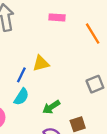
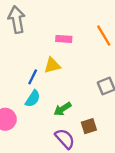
pink rectangle: (57, 17) -> (64, 39), moved

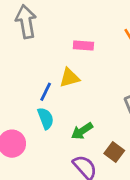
cyan semicircle: (33, 99) -> (46, 118), turned -54
brown square: (89, 126) -> (114, 152), turned -35

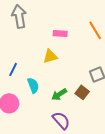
blue line: (46, 92) -> (13, 69), moved
brown square: (114, 152) -> (82, 92), moved

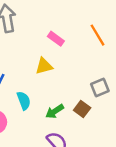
pink rectangle: (60, 33) -> (56, 39), turned 32

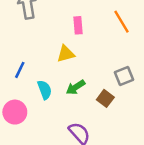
pink rectangle: (56, 39) -> (78, 25), turned 49
green arrow: (55, 111) -> (76, 87), moved

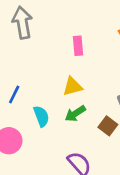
yellow triangle: (66, 54) -> (73, 86), moved

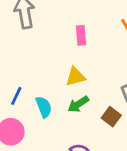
blue line: (14, 95) -> (16, 96), moved

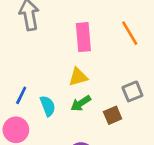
pink rectangle: (81, 35) -> (83, 37), size x1.5
brown square: (111, 117) -> (113, 115), turned 30

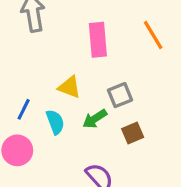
yellow triangle: (78, 77) -> (69, 87), moved, turned 36
gray square: (132, 91) -> (120, 95), moved

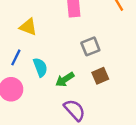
yellow triangle: (69, 87) -> (28, 27), moved
green arrow: (95, 119) -> (65, 79), moved

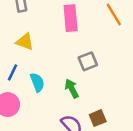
brown square: (100, 76) -> (98, 118), moved
green arrow: (65, 79) -> (72, 88), moved, turned 96

